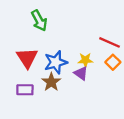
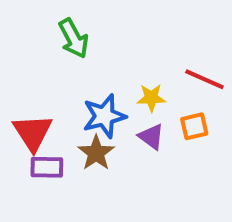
red triangle: (27, 58) -> (33, 132), moved
yellow star: (85, 60) -> (151, 98), moved
orange square: (113, 62) -> (194, 126), moved, turned 32

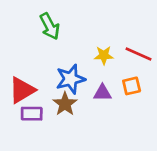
yellow star: (151, 98) -> (104, 55), moved
red triangle: (33, 132) -> (22, 90), turned 32
purple triangle: (151, 137) -> (102, 93), turned -36

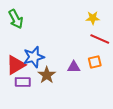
green arrow: (50, 26) -> (16, 19), moved
yellow star: (104, 55) -> (93, 18), moved
blue star: (71, 79) -> (34, 57), moved

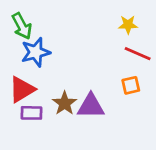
blue star: (34, 57) -> (36, 52), moved
purple triangle: (74, 67) -> (91, 106), moved, size x1.5

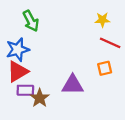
green arrow: (22, 26) -> (31, 21), moved
blue star: (36, 52) -> (18, 50), moved
brown star: (65, 103) -> (40, 98), moved

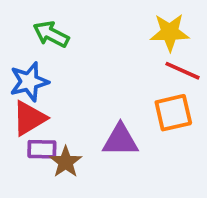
yellow star: (102, 20) -> (170, 32), size x1.5
green arrow: (31, 21) -> (51, 34), turned 145
orange square: (105, 68) -> (173, 113), size x1.5

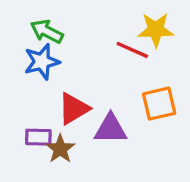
red line: (182, 71) -> (132, 50), moved
blue star: (29, 82) -> (42, 62), moved
red triangle: (29, 118) -> (74, 109), moved

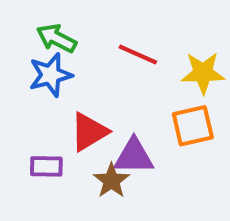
yellow star: (156, 30) -> (203, 73), moved
red line: (132, 50) -> (138, 55), moved
brown star: (60, 149) -> (111, 181), moved

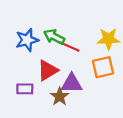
green arrow: (57, 38) -> (54, 37), moved
red line: (138, 55) -> (69, 47), moved

